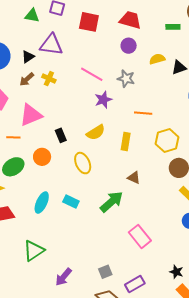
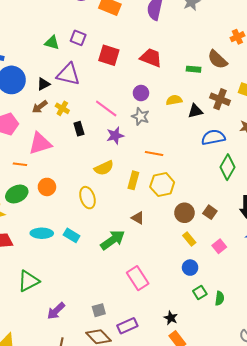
purple circle: (129, 46) -> (141, 93), moved
black rectangle: (61, 135) -> (79, 129), moved
yellow hexagon: (167, 141) -> (162, 185), moved
cyan ellipse: (42, 203) -> (42, 233), turned 60

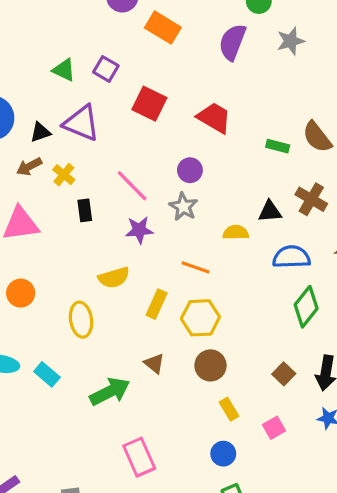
yellow semicircle: (174, 100) -> (236, 232), moved
brown square: (210, 212) -> (284, 374), moved
brown circle: (184, 213) -> (210, 365), moved

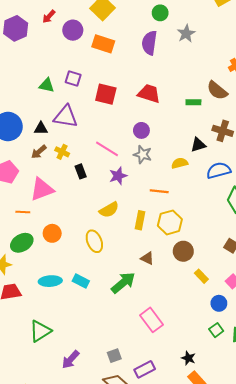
black triangle: (40, 132) -> (41, 128), turned 32
blue circle: (223, 454) -> (219, 303), moved

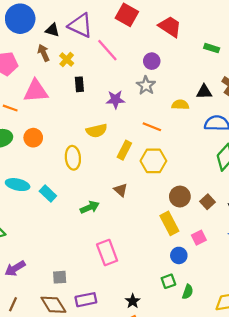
pink line: (107, 149) -> (107, 50), moved
brown arrow: (39, 152) -> (44, 53), turned 91
brown circle: (183, 251) -> (180, 197), moved
yellow rectangle: (201, 276) -> (169, 223), size x1.5
green arrow: (123, 283) -> (90, 207), size x0.7

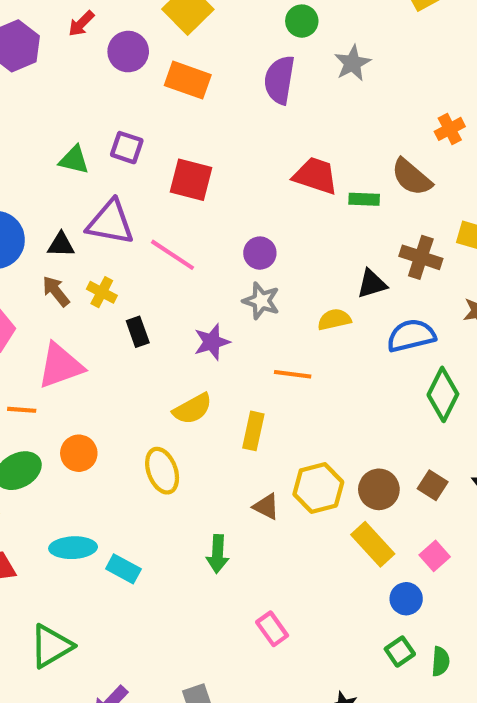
red trapezoid: (170, 27) -> (316, 176), moved
yellow hexagon: (153, 161) -> (318, 488), moved
cyan rectangle: (48, 193) -> (123, 569), moved
green arrow: (90, 207) -> (218, 554), turned 132
pink rectangle: (107, 253) -> (272, 629), size x0.7

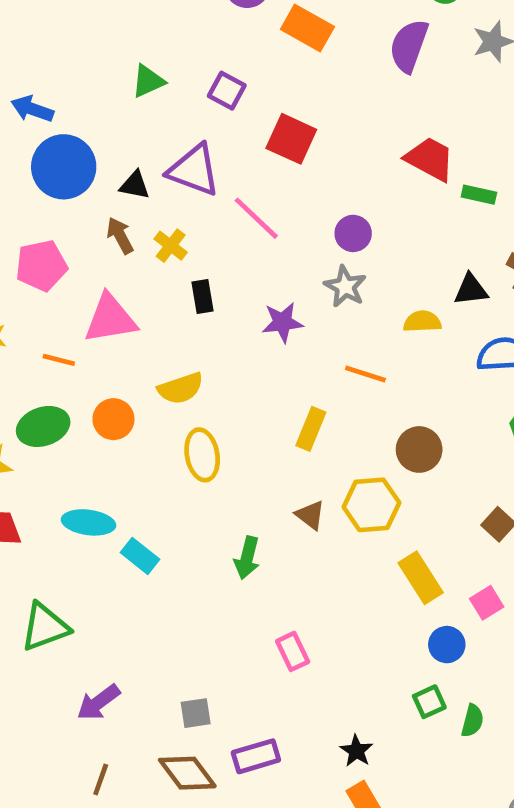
green triangle: (74, 160) -> (148, 81), moved, turned -48
yellow semicircle: (192, 409) -> (181, 388), moved
brown circle: (379, 489) -> (419, 449), moved

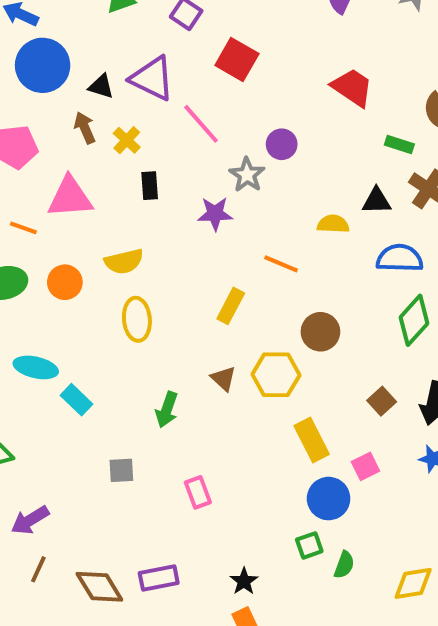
green rectangle: (479, 195) -> (399, 145), moved
gray star: (345, 287) -> (247, 175), moved
blue circle: (447, 645) -> (329, 499), size x1.4
gray square: (196, 713) -> (121, 470), moved
brown line: (101, 779) -> (38, 569), moved

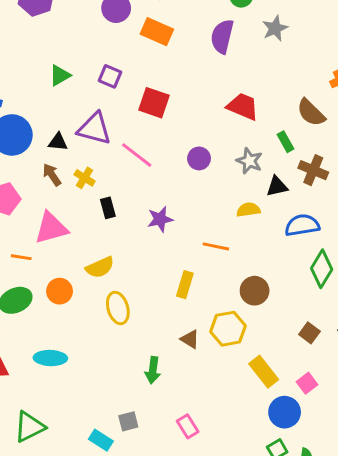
green rectangle: (399, 145) -> (286, 142), turned 54
gray star: (247, 175) -> (249, 161), moved
cyan rectangle: (77, 400) -> (101, 440), moved

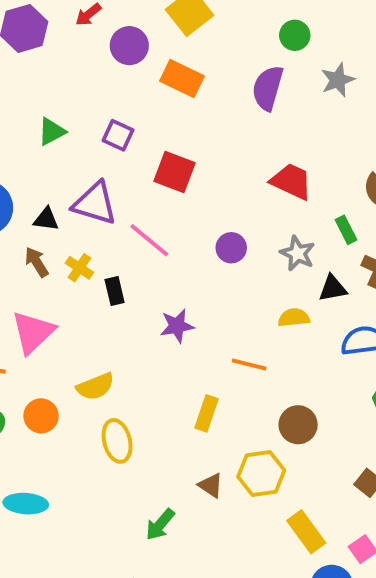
black rectangle: (108, 208) -> (115, 291), moved
pink triangle: (51, 228) -> (33, 332), turned -30
green arrow: (153, 370) -> (160, 525), turned 30

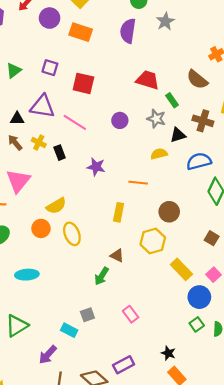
green rectangle: (346, 230) -> (172, 100), moved
purple star: (177, 326) -> (96, 167), turned 30
orange circle: (41, 416) -> (41, 228), moved
brown triangle: (211, 485) -> (117, 256), moved

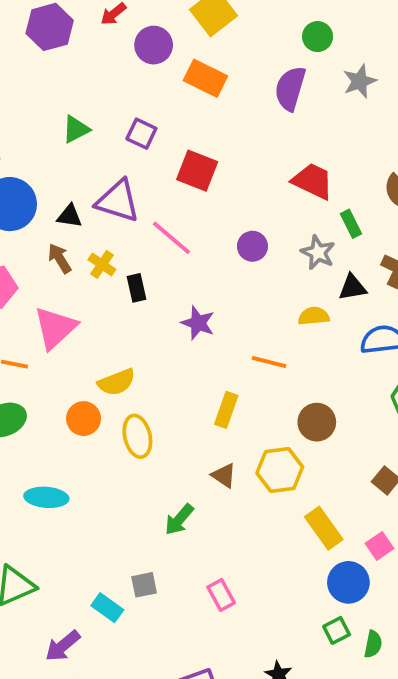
brown triangle: (117, 256) -> (224, 475), moved

